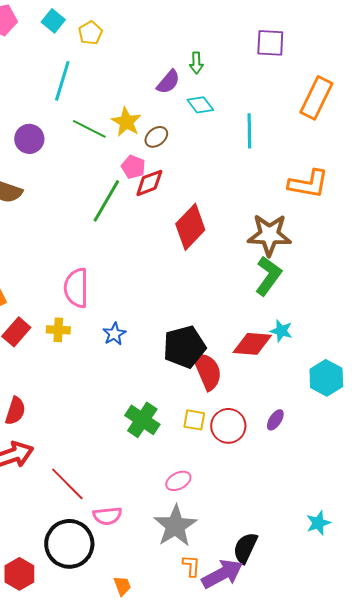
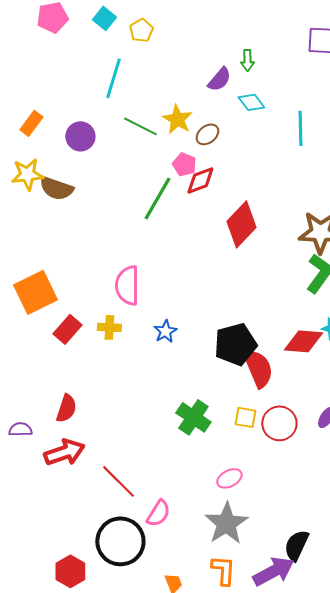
pink semicircle: (107, 516) -> (158, 513), turned -52
orange L-shape: (191, 566) -> (223, 570), moved, size x1.4

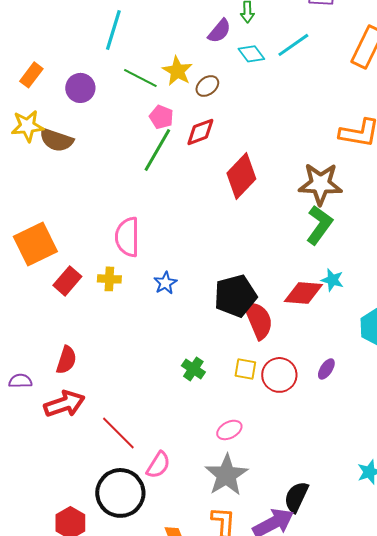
cyan line: (300, 128) -> (293, 45), moved, turned 56
pink pentagon: (184, 164) -> (161, 117), moved
green cross: (193, 417) -> (193, 369), size x0.7

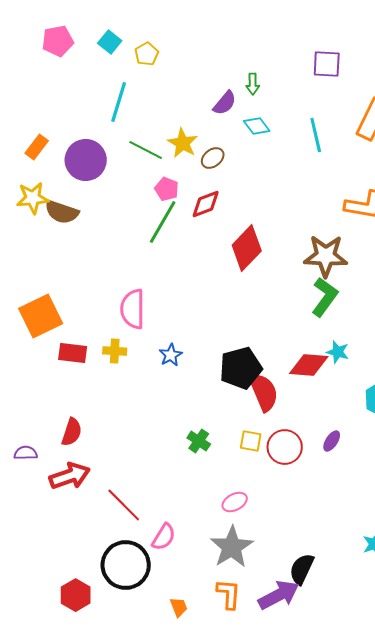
cyan line: (293, 45) -> (316, 135), moved, turned -68
purple circle: (80, 88) -> (86, 160), size x1.4
red rectangle: (67, 281) -> (73, 353), turned 56

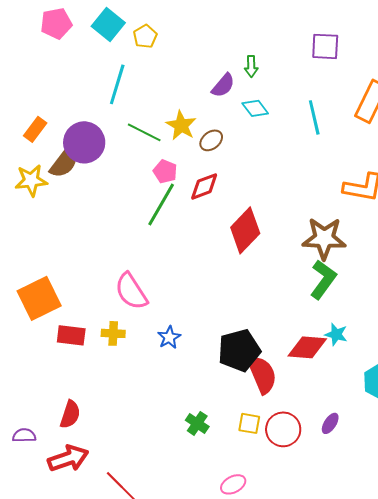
cyan square: (110, 42) -> (108, 24), size x1.4
brown semicircle: (62, 212) -> (64, 162), moved, turned -72
pink semicircle: (133, 309) -> (131, 291), turned -33

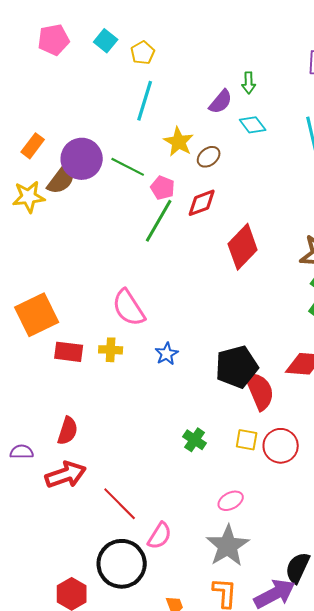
cyan square: (108, 24) -> (106, 41), size x0.7
cyan line: (117, 84) -> (145, 101), moved
green line: (144, 132) -> (128, 167), moved

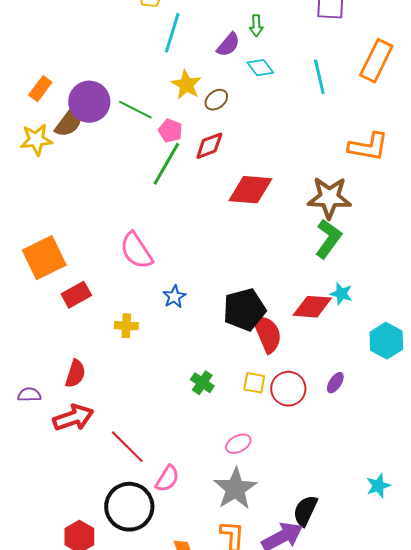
cyan line: (145, 101) -> (172, 33), moved
red diamond: (243, 247) -> (250, 190), turned 51
yellow cross: (111, 350) -> (126, 326), moved
red rectangle: (69, 352) -> (76, 295), turned -36

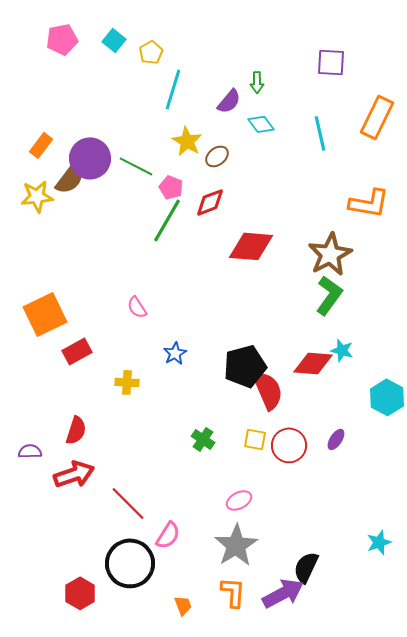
brown star: (329, 198) -> (330, 254), turned -30
pink semicircle: (136, 251) -> (137, 307), size x0.6

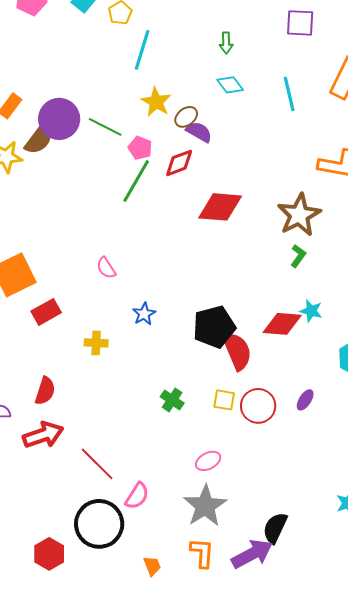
purple semicircle: (229, 101) -> (199, 132), moved, turned -100
green L-shape: (329, 295) -> (298, 256), size x0.6

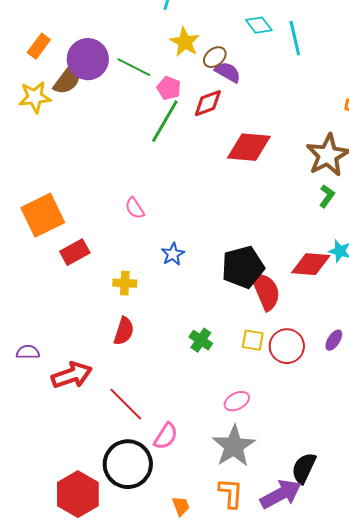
cyan line: (289, 94) -> (295, 38), moved
red semicircle: (45, 391) -> (124, 331), moved
red hexagon: (49, 554) -> (78, 494), size x1.4

